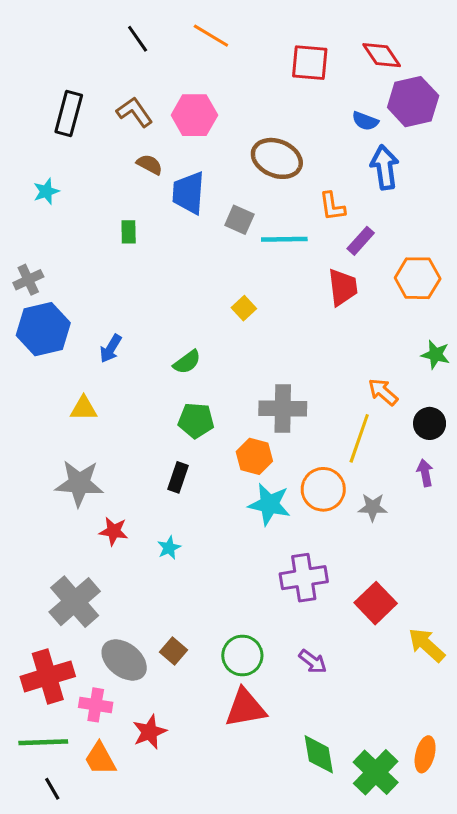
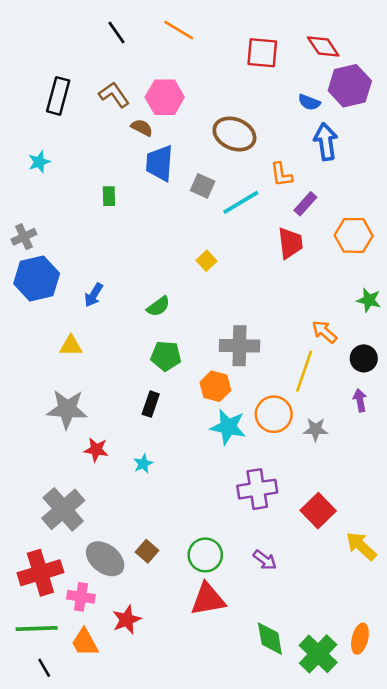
brown semicircle: (150, 164) -> (142, 128), moved
cyan line: (284, 239) -> (241, 202), turned -30

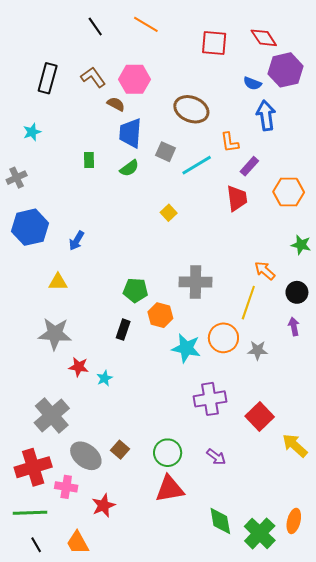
gray cross: (24, 237) -> (17, 178), moved
green semicircle: (158, 306) -> (129, 168), moved
orange hexagon: (215, 386) -> (160, 315), moved
cyan star: (143, 464) -> (104, 378), moved
orange trapezoid: (85, 642) -> (78, 543), moved

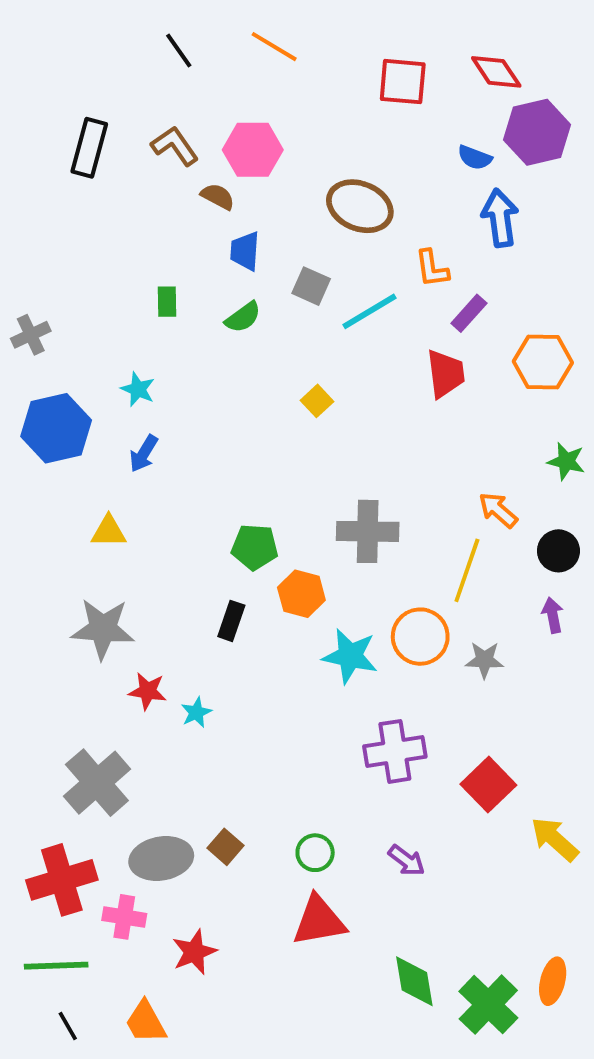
cyan star: (32, 132) -> (138, 389), moved, turned -30
blue trapezoid: (130, 133) -> (245, 251), size x0.7
green circle: (168, 453) -> (315, 853), size x0.7
gray ellipse: (86, 456) -> (161, 859), turned -48

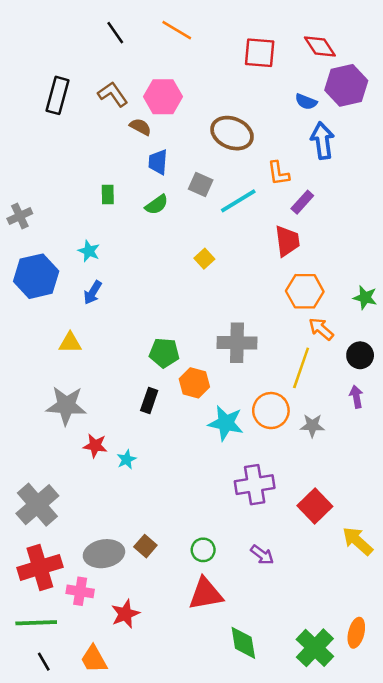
orange hexagon: (543, 362) -> (305, 291), moved
gray cross: (97, 783) -> (37, 505), moved
green diamond: (414, 981) -> (243, 643), moved

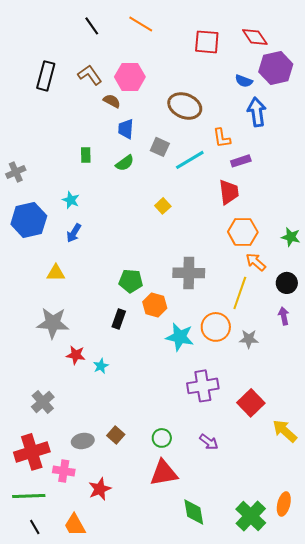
purple rectangle: (302, 202) -> (241, 161), turned 30
gray cross: (37, 505) -> (43, 402), moved, size x0.7
gray ellipse: (104, 554) -> (83, 441), size x0.7

